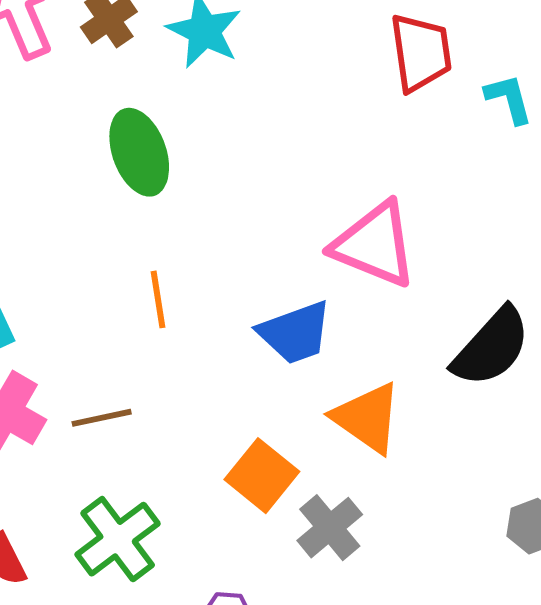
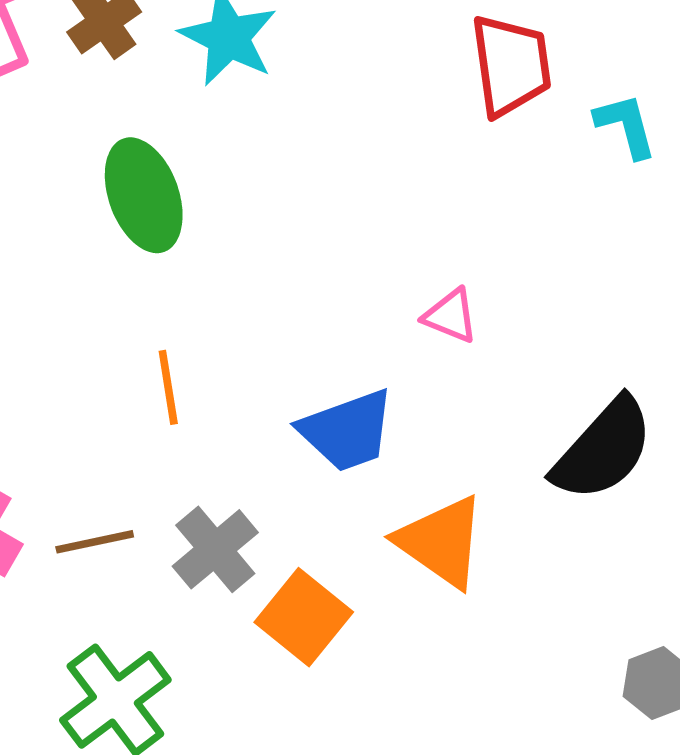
pink triangle: (375, 245) -> (451, 316), size x0.5
gray cross: (330, 528) -> (215, 549), moved

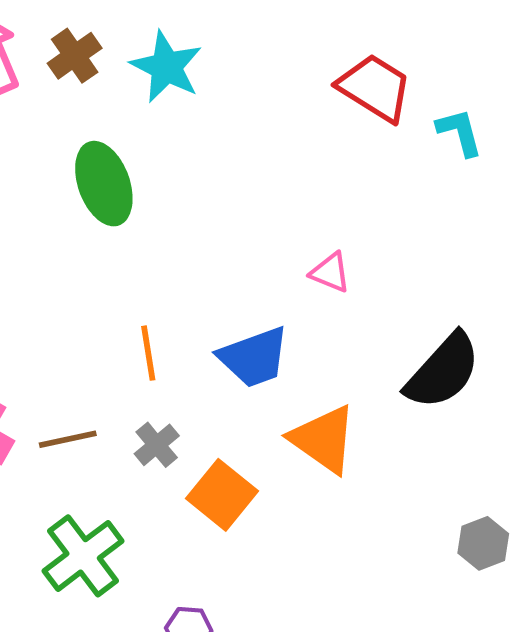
red trapezoid: (511, 65) -> (375, 88), turned -50
orange line: (168, 387) -> (148, 353), moved
gray cross: (215, 549) -> (157, 445), size x0.7

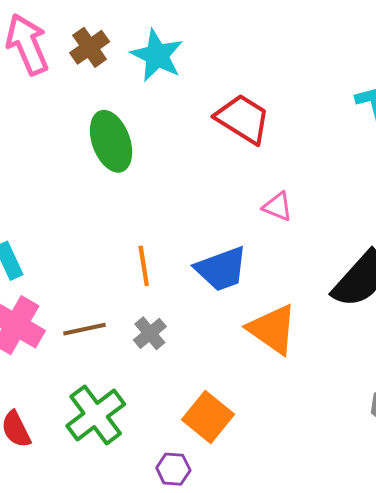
red trapezoid: (375, 88) -> (243, 119), moved
orange square: (222, 495) -> (208, 417), moved

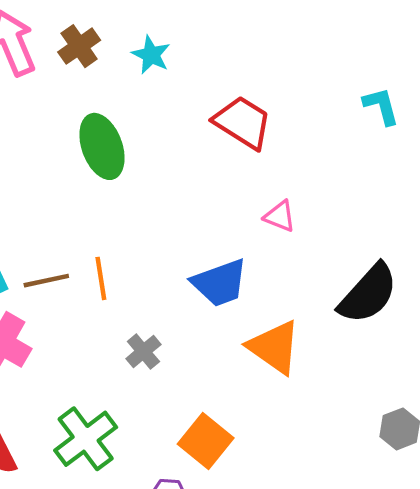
cyan star: (157, 55) -> (151, 55), size x0.7
orange line: (144, 266) -> (101, 278), moved
brown line: (84, 329) -> (46, 281), moved

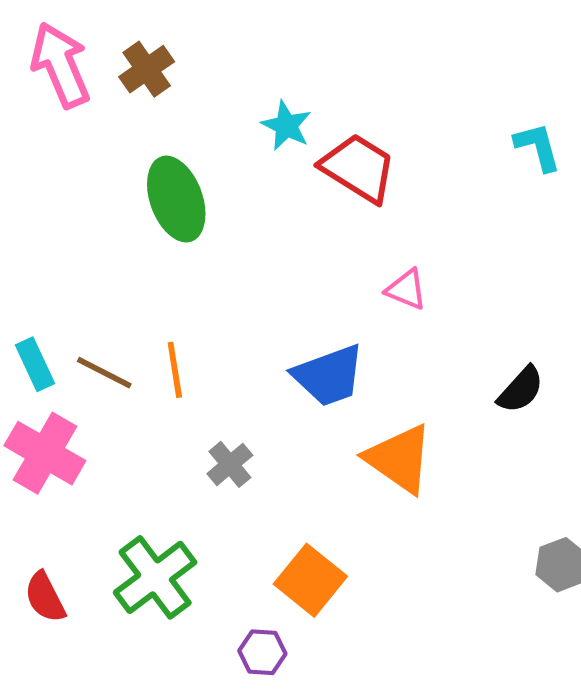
cyan star: (151, 55) -> (286, 126), moved
brown line: (46, 281) -> (104, 373), turned 39
black semicircle: (368, 294) -> (521, 390), size x0.6

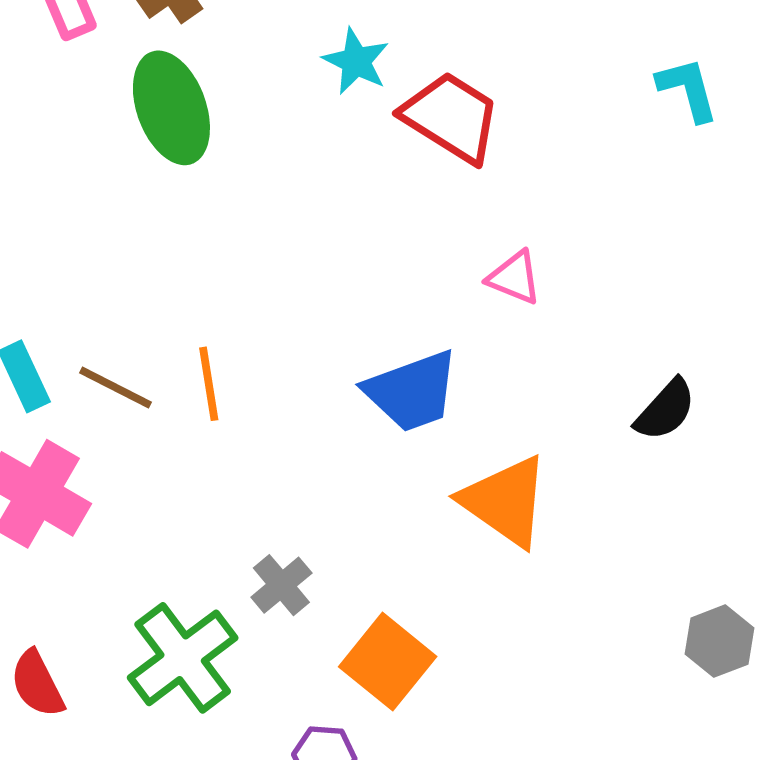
green ellipse: (176, 199) -> (171, 108), moved
gray cross: (230, 464) -> (281, 585), moved

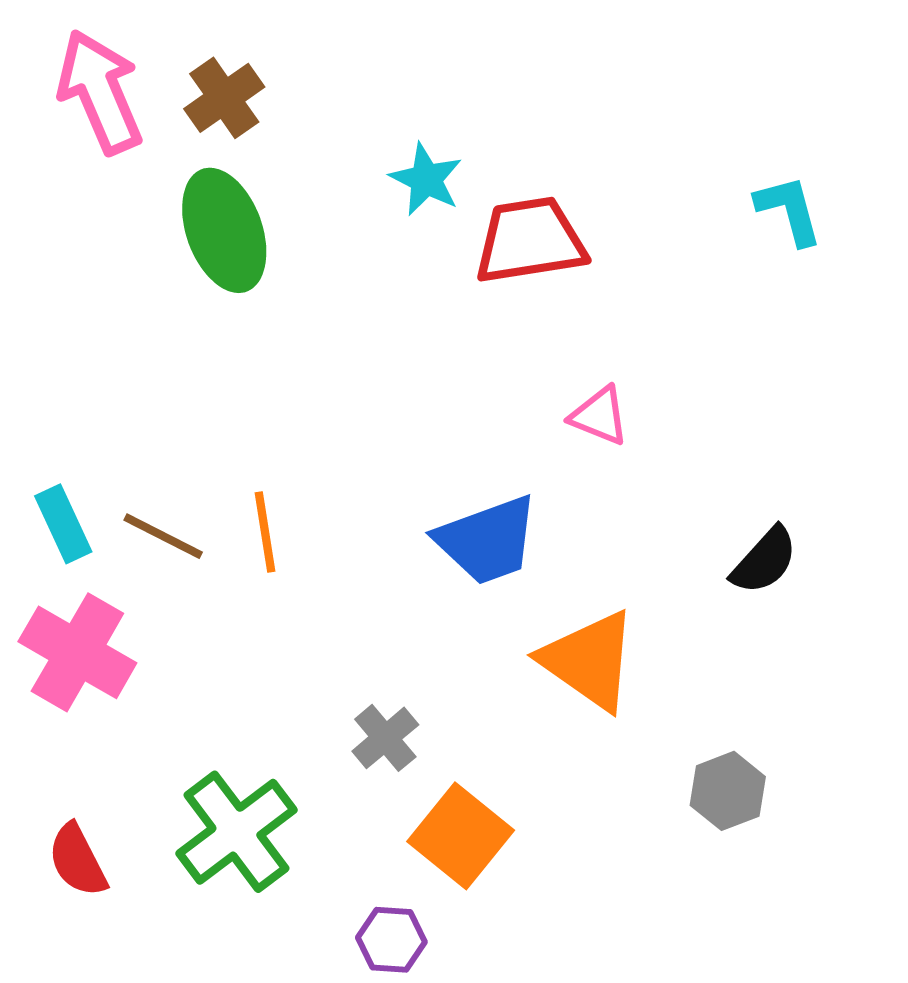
red trapezoid: (451, 117) -> (530, 241), turned -41
gray cross: (281, 585) -> (385, 738), moved
gray hexagon: (719, 641) -> (728, 791), moved

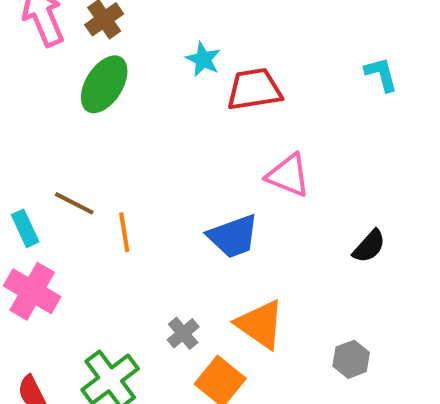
green ellipse: (224, 230) -> (104, 84), turned 52
pink triangle: (599, 416) -> (288, 175), size x1.5
brown line: (163, 536) -> (74, 203), moved
orange triangle: (589, 660) -> (260, 324), moved

